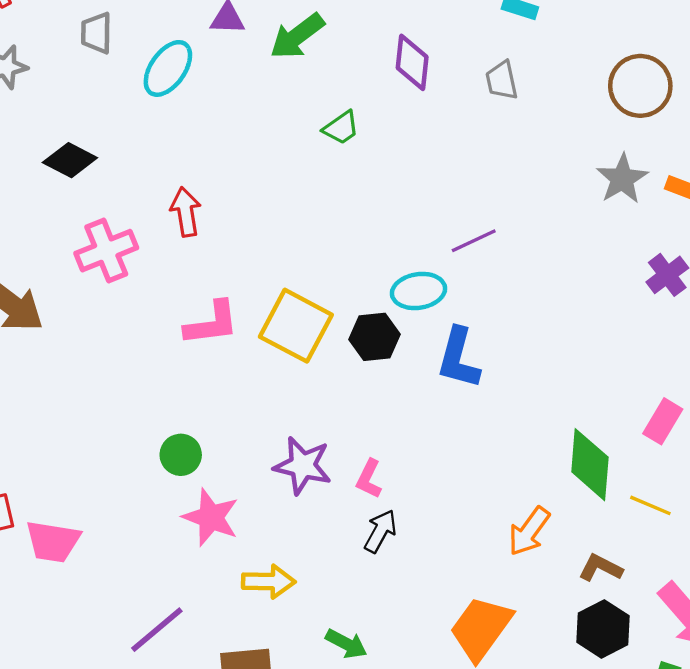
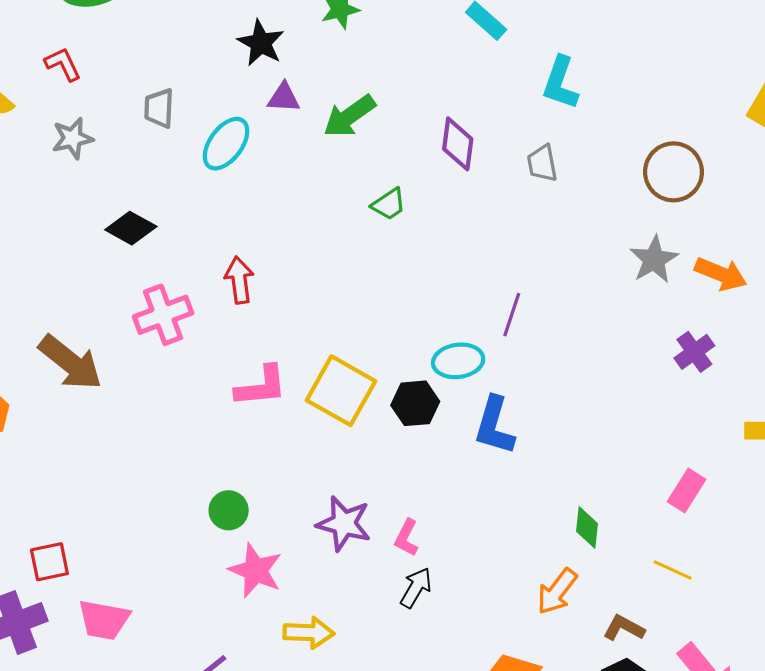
purple line: (474, 241) -> (512, 315), turned -48
green diamond: (590, 465) -> (587, 527), moved, size x0.6
pink trapezoid: (53, 542) -> (104, 620), moved

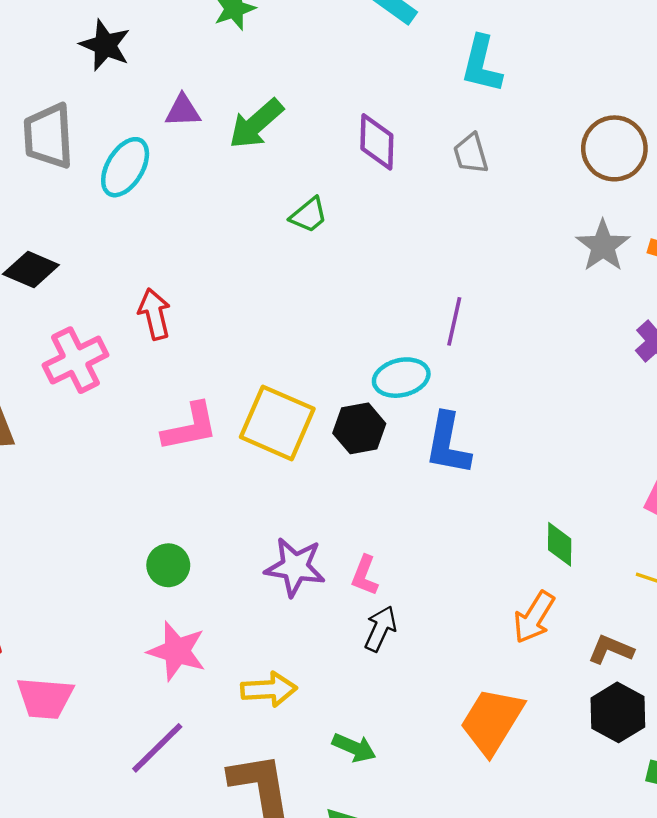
black star: (261, 43) -> (105, 45), moved
gray trapezoid: (159, 108) -> (48, 136), size x1.5
pink star: (256, 570) -> (177, 651), moved

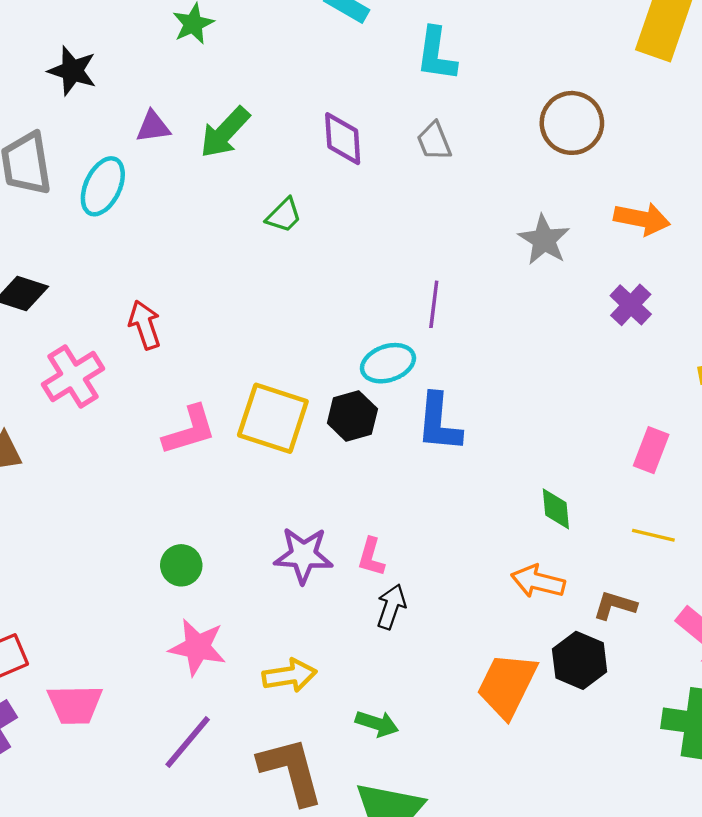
gray star: (603, 246) -> (544, 240), moved
orange arrow: (534, 617) -> (538, 581), turned 78
black hexagon: (618, 712) -> (580, 660), moved

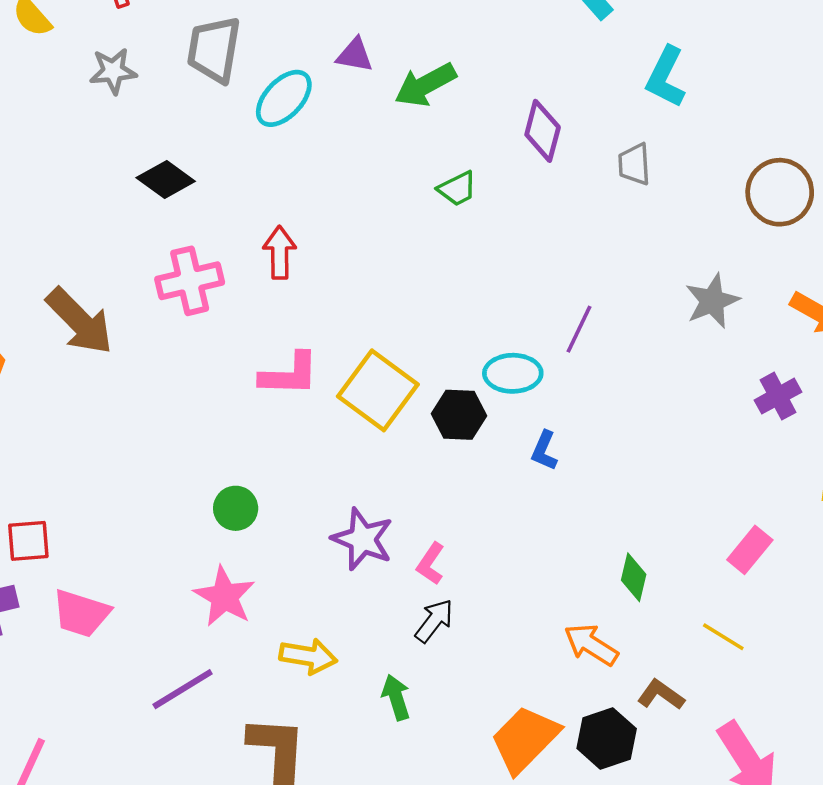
blue L-shape: (439, 423) -> (544, 451), size x0.6
green arrow: (377, 724) -> (396, 697), moved, turned -144

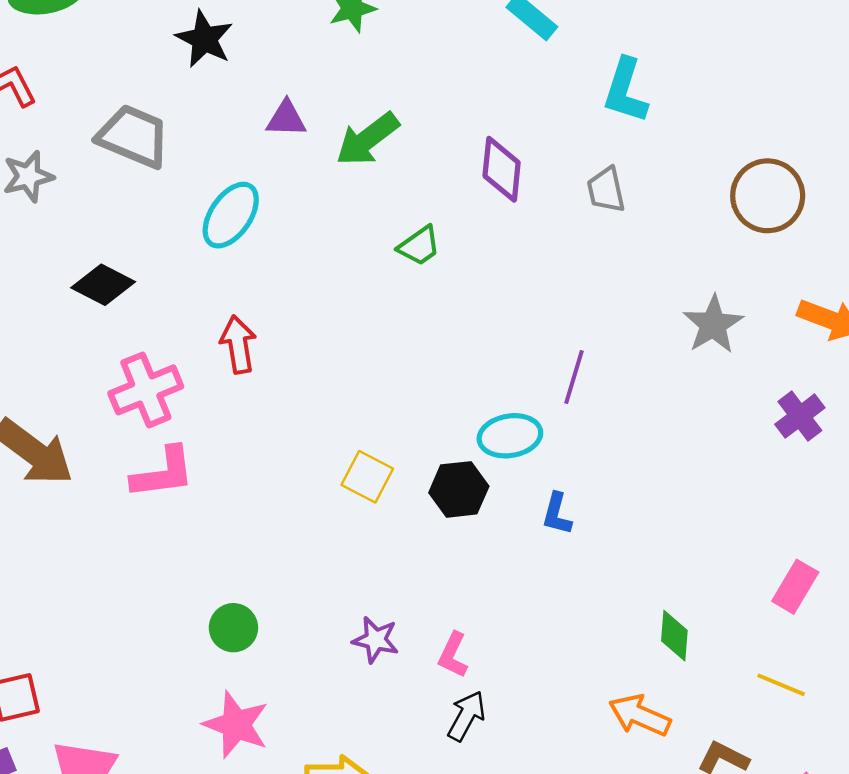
gray trapezoid: (214, 49) -> (133, 136), turned 112
cyan ellipse: (284, 98) -> (231, 215), moved
pink L-shape: (289, 374) -> (163, 473), moved
yellow square: (378, 390) -> (367, 477), size x0.6
purple star: (363, 539) -> (376, 640), size x0.7

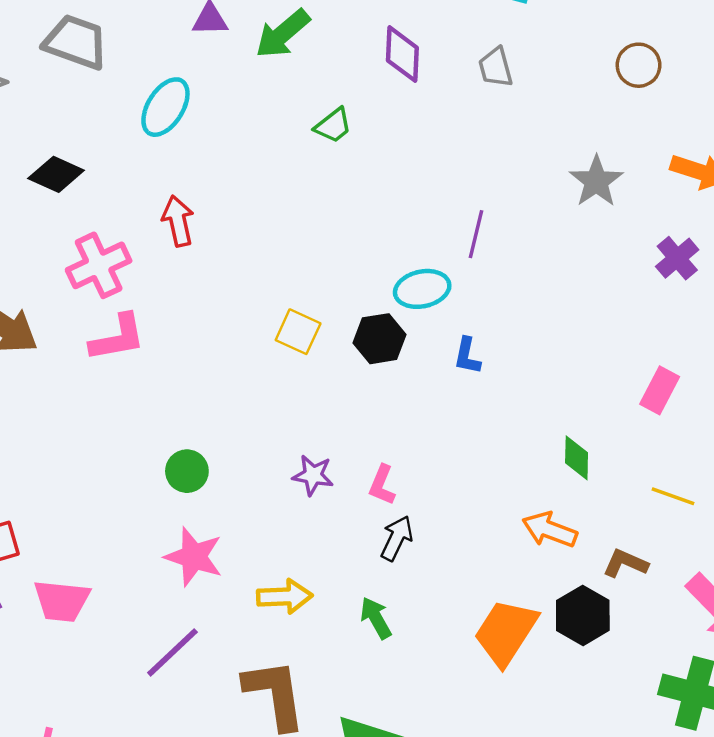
brown circle: (768, 196) -> (639, 65), size x0.7
pink rectangle: (795, 587) -> (660, 390), moved

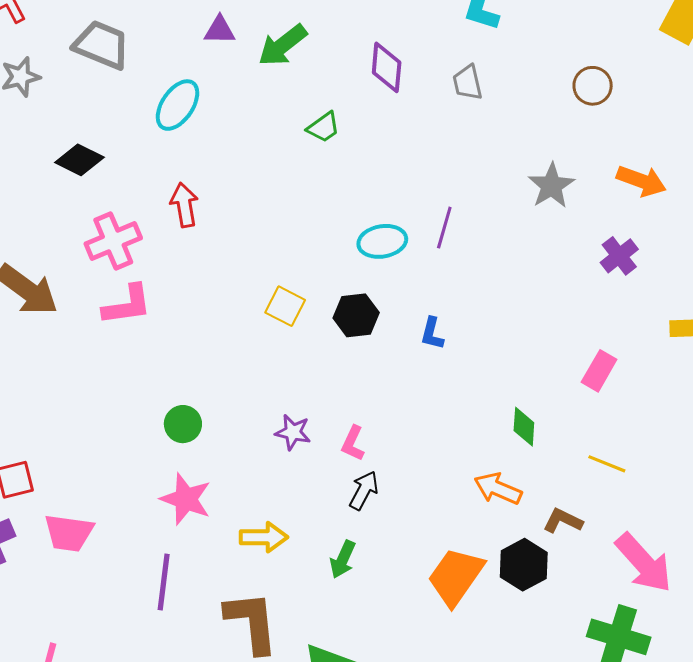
cyan ellipse: (422, 289) -> (382, 241), moved
green arrow: (376, 618) -> (343, 559), turned -129
purple line: (172, 652) -> (164, 582), turned -42

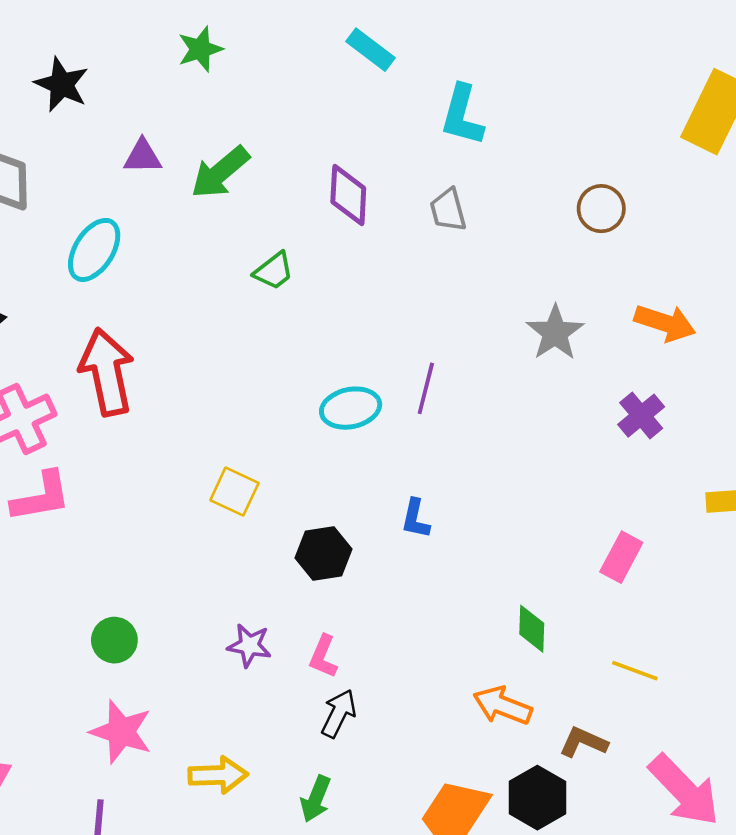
red arrow: (184, 205) -> (107, 372), size x1.6
black hexagon: (356, 315) -> (323, 554), moved

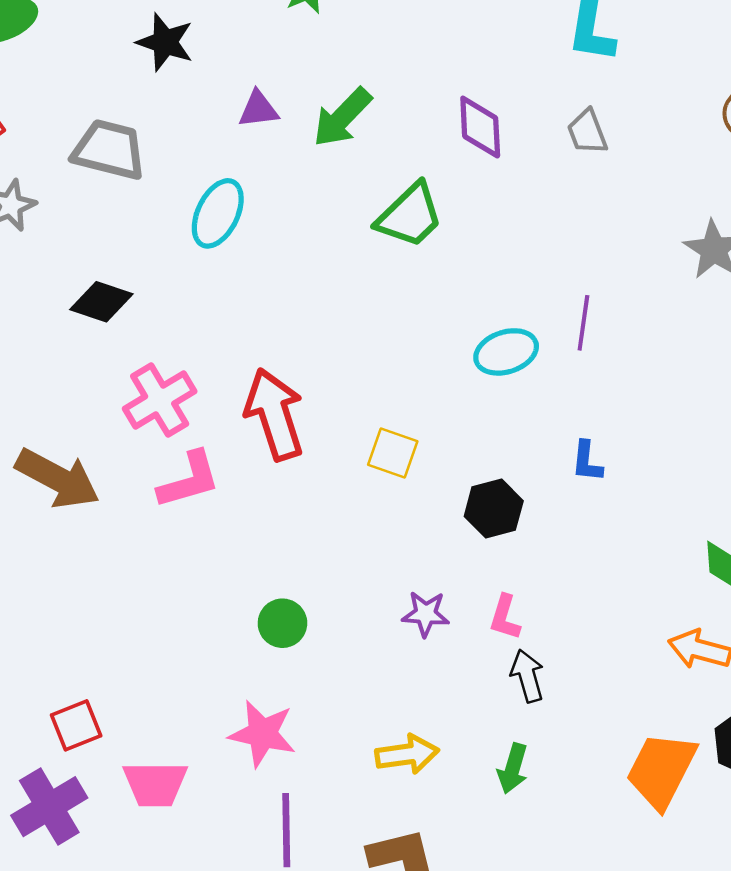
green trapezoid: (274, 271) -> (410, 216), size x1.6
red arrow: (107, 372) -> (274, 414), moved
black arrow: (339, 714) -> (527, 676), turned -36
pink star: (121, 732) -> (262, 734), moved

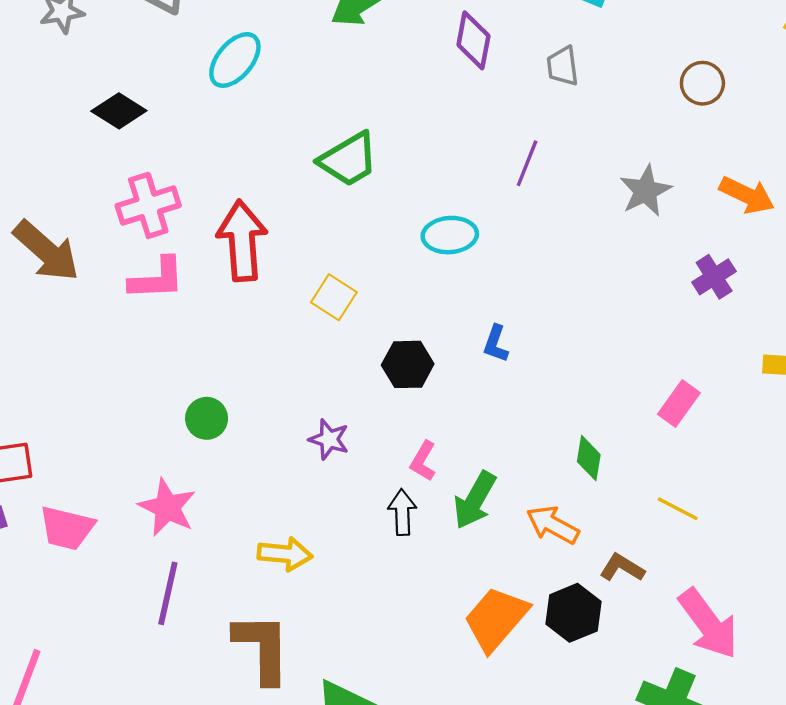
green trapezoid: (410, 216) -> (349, 159), moved
purple line: (583, 323) -> (527, 163), moved
pink L-shape: (505, 617) -> (423, 461), moved
green arrow: (513, 769) -> (475, 500), moved, size x1.4

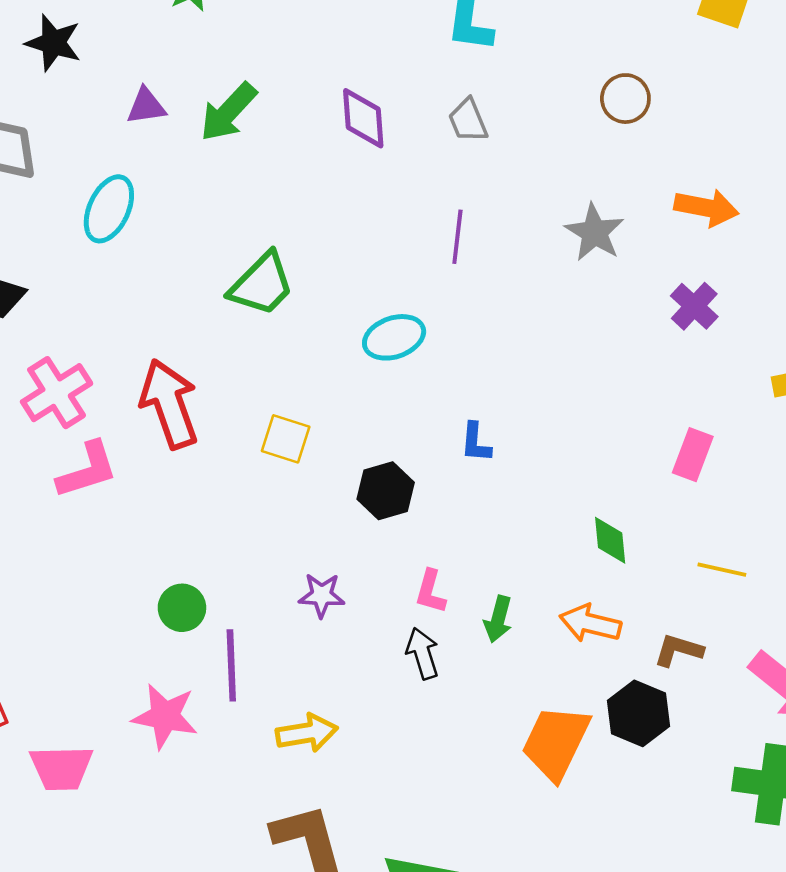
green arrow: (475, 500) -> (498, 619), size x0.7
purple line: (168, 593) -> (231, 665), moved

